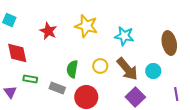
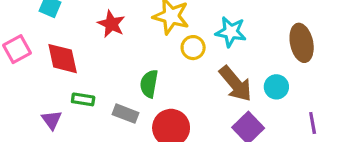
yellow circle: (100, 66) -> (193, 48), moved

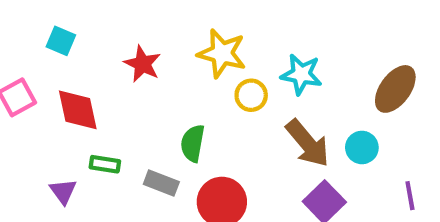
brown ellipse: (302, 43) -> (395, 89), turned 48

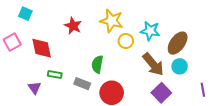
cyan square: (61, 41) -> (25, 14), moved
brown ellipse: (395, 89) -> (178, 43), moved

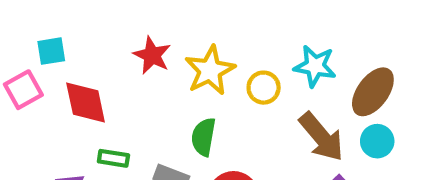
cyan square: (25, 14) -> (51, 51), moved, turned -32
yellow star: (112, 21) -> (210, 70), moved, turned 30

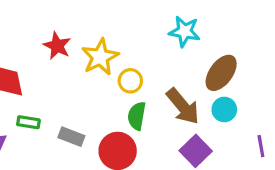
cyan star: (315, 66) -> (184, 31), moved
yellow circle: (264, 88) -> (130, 81), moved
green semicircle: (204, 137) -> (137, 116), moved

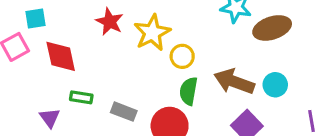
brown ellipse: (221, 73) -> (272, 28), moved, turned 36
brown arrow: (183, 106) -> (234, 82), turned 150

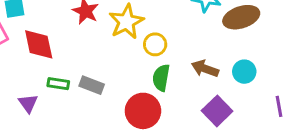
brown arrow: (234, 82) -> (205, 69), size x0.7
gray rectangle: (124, 112) -> (92, 85), moved

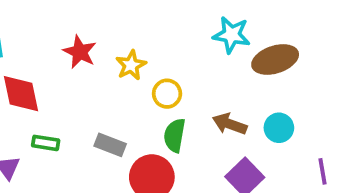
yellow star: (126, 22) -> (131, 65), size x0.7
gray rectangle: (92, 85) -> (110, 145), moved

